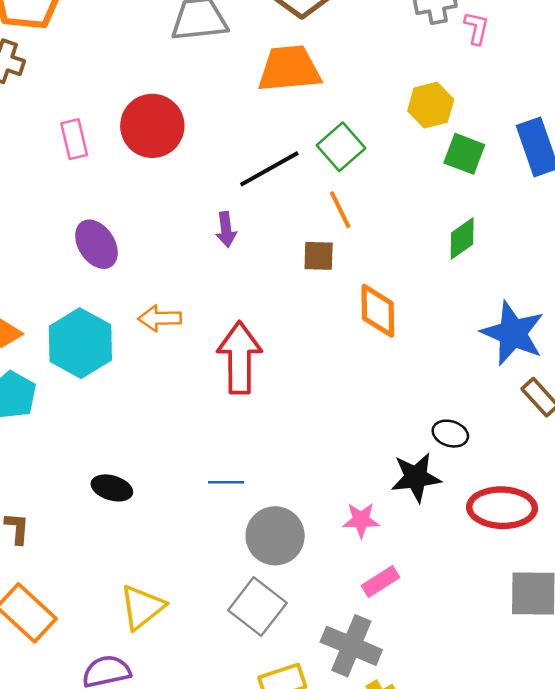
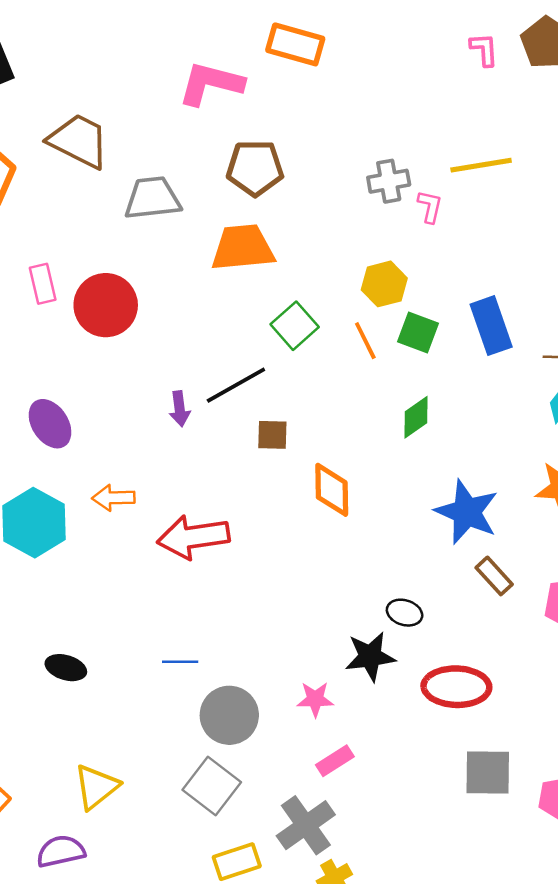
pink rectangle: (74, 139) -> (43, 284), moved
black line: (269, 169) -> (236, 385), moved
orange line: (340, 210) -> (365, 341), moved
red arrow: (239, 358) -> (193, 537), turned -98
gray cross: (351, 646) -> (306, 825), turned 32

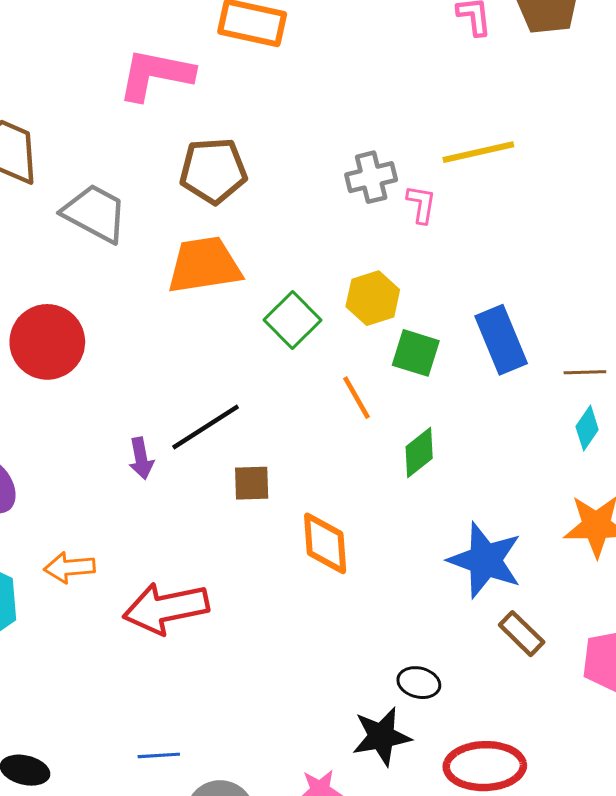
gray trapezoid: (152, 198) -> (95, 213), turned 38
green square: (295, 326) -> (293, 320), moved
orange line: (365, 341) -> (357, 398), moved

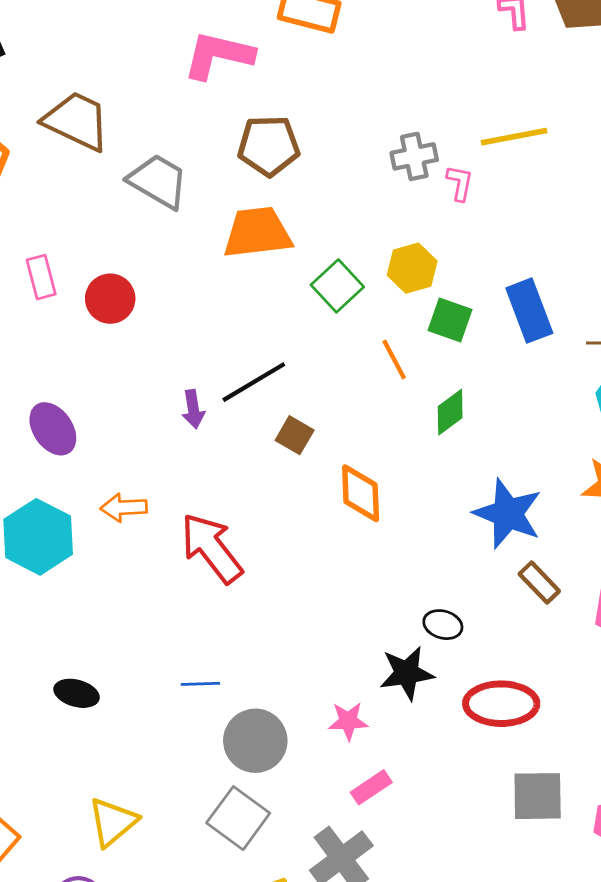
red circle: (47, 342) -> (110, 299), size x0.7
brown square: (252, 483) -> (295, 435), turned 30
red arrow: (166, 608) -> (212, 548), turned 62

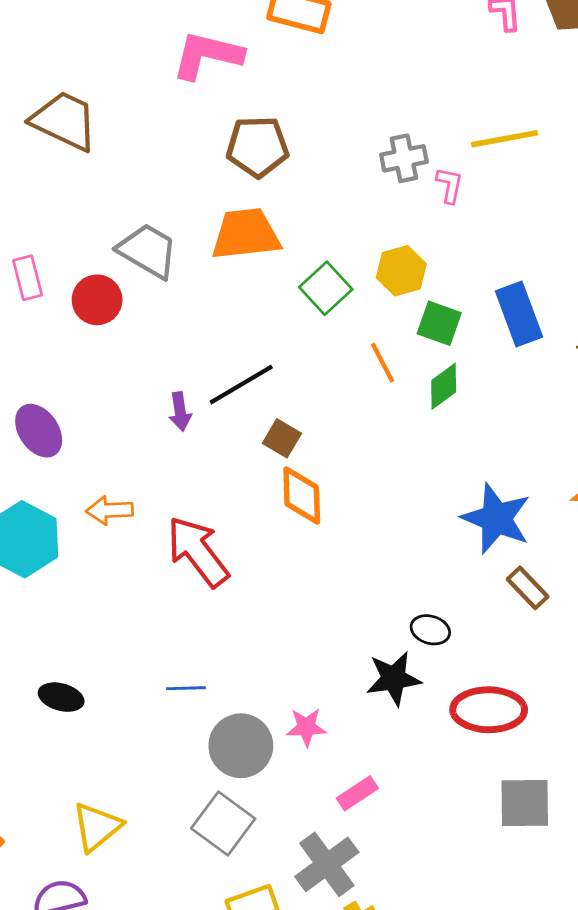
gray trapezoid: (158, 181) -> (148, 251), moved
green diamond: (450, 412) -> (444, 386), moved
orange diamond: (361, 493) -> (302, 495), moved
pink star: (348, 721) -> (306, 727), moved

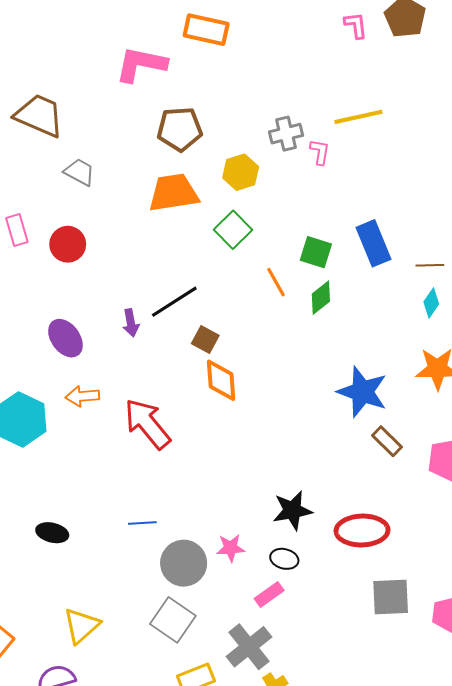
gray trapezoid: (148, 251) -> (80, 172), moved, size x0.7
yellow hexagon: (401, 271) -> (241, 172), moved
purple ellipse: (39, 431) -> (65, 338), moved
black ellipse: (430, 630) -> (284, 559), moved

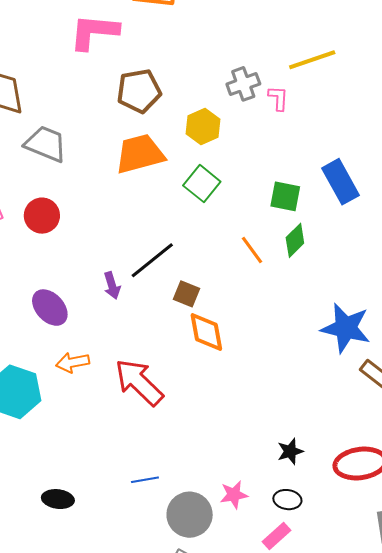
gray trapezoid: (80, 172) -> (46, 144), size x1.4
orange line: (276, 282) -> (252, 250), moved
black star: (292, 510) -> (290, 451), size x0.7

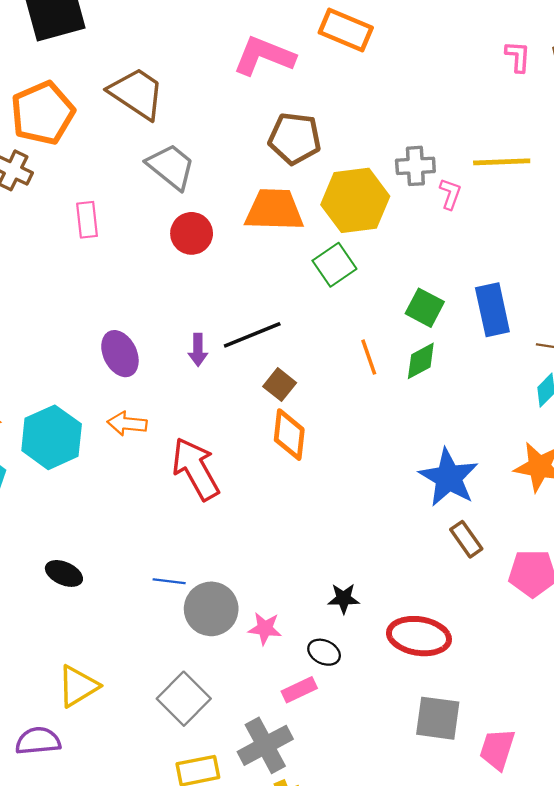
yellow hexagon: (203, 127) -> (355, 200), size x1.6
red circle: (42, 216) -> (192, 233), moved
gray circle: (190, 515) -> (211, 609), moved

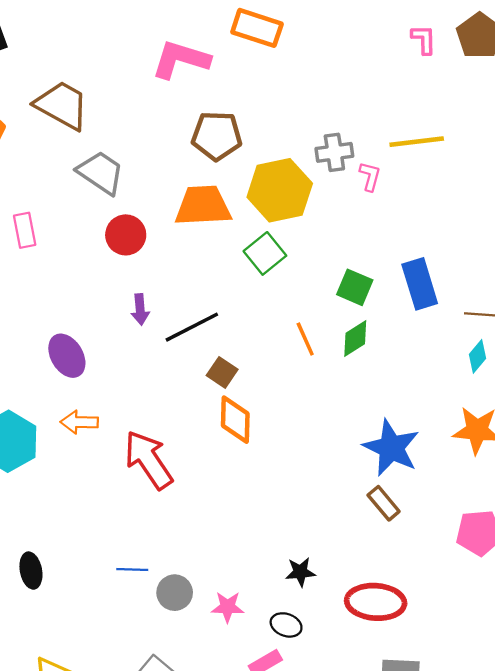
purple arrow: (198, 350) -> (140, 309), moved
brown rectangle: (466, 539) -> (384, 503), moved
black ellipse: (64, 573) -> (31, 571), turned 60
gray circle: (211, 609) -> (175, 593), size x0.7

